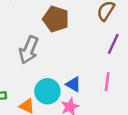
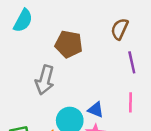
purple line: (113, 44) -> (132, 62), turned -30

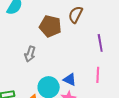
brown semicircle: (120, 29) -> (76, 15), moved
gray arrow: (45, 80) -> (30, 54), size x0.7

